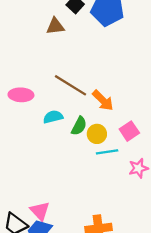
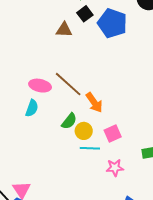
pink ellipse: (21, 95) -> (40, 86), moved
cyan semicircle: (53, 117) -> (32, 108), moved, turned 114

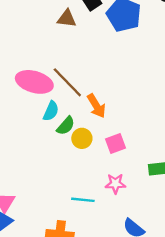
pink ellipse: (40, 86) -> (34, 82), size x1.4
cyan semicircle: (32, 108) -> (51, 111), moved
cyan line: (90, 148) -> (83, 200), moved

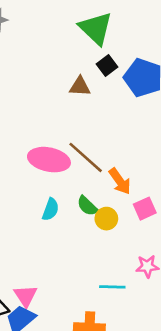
cyan semicircle: (51, 111) -> (51, 209), moved
green semicircle: (66, 126) -> (87, 206), turned 96
pink square: (115, 144) -> (145, 209), moved

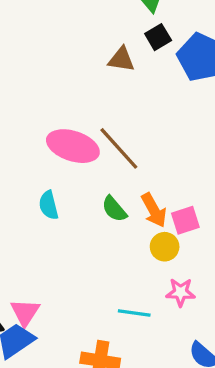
orange arrow: (120, 181) -> (154, 210), moved
cyan semicircle: (51, 209) -> (49, 205), moved, turned 140
yellow circle: (106, 219) -> (165, 247), moved

